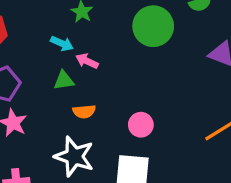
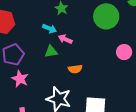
orange semicircle: (84, 112) -> (75, 69), moved
pink circle: (141, 125) -> (124, 52), moved

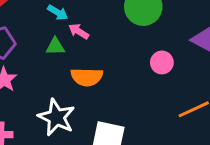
orange semicircle: (75, 69) -> (87, 77), size x1.5

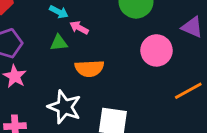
pink circle: (162, 62) -> (156, 50), size x1.5

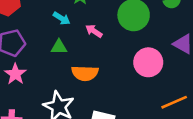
pink arrow: (79, 28) -> (94, 31), moved

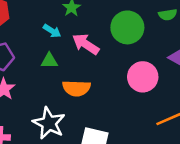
pink arrow: (94, 31) -> (86, 44), size x1.5

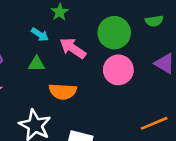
pink circle: (143, 77) -> (118, 70), moved

